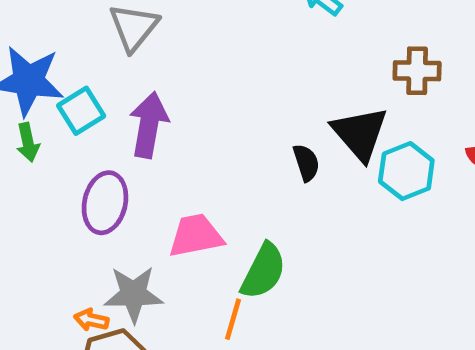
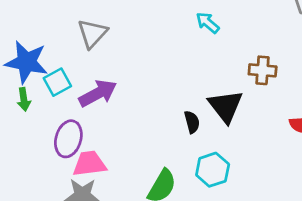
purple arrow: (149, 125) -> (98, 93), turned 48
cyan hexagon: (406, 171) -> (213, 170), moved
pink trapezoid: (196, 236) -> (89, 164), moved

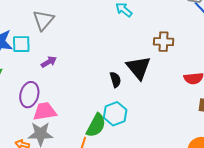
cyan square: (57, 82) -> (21, 44), moved, turned 30
purple arrow: (98, 93) -> (49, 62), size x0.6
cyan hexagon: (213, 170) -> (115, 114), moved

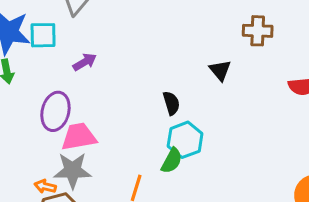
black triangle: (139, 68) -> (220, 70), size x0.6
black semicircle: (115, 80) -> (171, 103), moved
green semicircle: (96, 125) -> (172, 161), moved, size x0.7

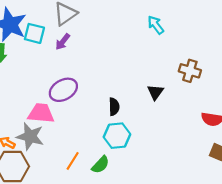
purple arrow: (85, 62) -> (63, 42), moved, turned 144
purple ellipse: (55, 111) -> (63, 90), moved, turned 32
green semicircle: (172, 161) -> (100, 165), moved

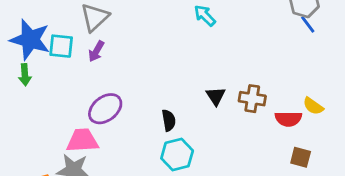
brown cross: (190, 71) -> (252, 99), moved

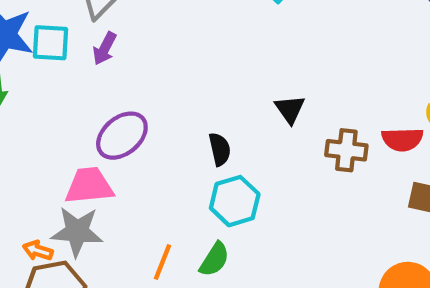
brown cross: (252, 99) -> (346, 150), moved

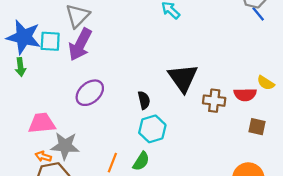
purple arrow: (105, 49) -> (80, 44), size x1.8
black triangle: (290, 109) -> (183, 78), size x1.8
pink trapezoid: (89, 186) -> (42, 123), moved

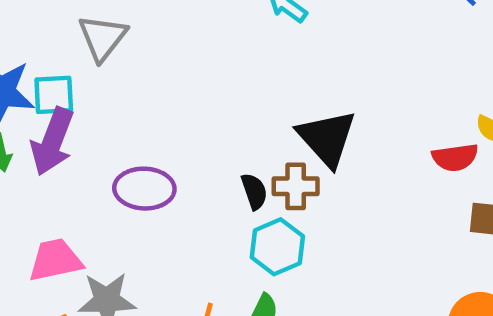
purple arrow: (80, 44) -> (52, 142), moved
purple ellipse: (90, 93) -> (144, 189), turned 48
brown cross: (214, 101) -> (296, 186), moved

